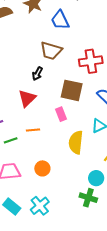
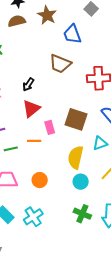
black arrow: (37, 74) -> (28, 85), moved
brown square: (72, 90) -> (76, 119), moved
pink rectangle: (61, 114) -> (50, 127), moved
cyan circle: (96, 178) -> (81, 182), moved

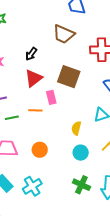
brown square: (76, 119) -> (69, 77), moved
yellow semicircle: (76, 157) -> (76, 128), size x0.6

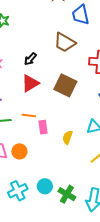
pink rectangle: (51, 97) -> (43, 127), moved
orange circle: (40, 150) -> (19, 151), moved
cyan circle: (81, 153) -> (45, 186), moved

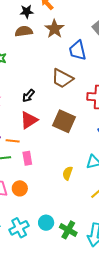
orange line: (29, 115) -> (13, 141), moved
pink rectangle: (43, 127) -> (27, 158), moved

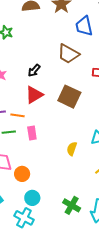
orange circle: (20, 188) -> (22, 174), moved
cyan circle: (46, 223) -> (32, 198), moved
cyan cross: (19, 228) -> (24, 218), moved, turned -36

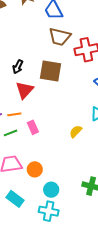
brown trapezoid: (68, 54) -> (60, 37), moved
brown square: (69, 97) -> (51, 71), moved
yellow semicircle: (72, 149) -> (76, 131), turned 40

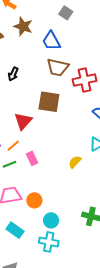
black arrow: (18, 67) -> (13, 74), moved
orange line: (14, 114) -> (13, 146), turned -32

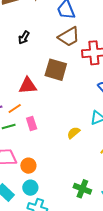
brown trapezoid: (58, 67) -> (69, 37), turned -50
red triangle: (23, 121) -> (28, 86), turned 36
cyan circle: (51, 220) -> (30, 188), moved

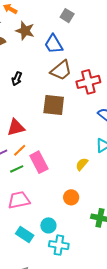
red triangle: (28, 86) -> (16, 128), moved
pink rectangle: (32, 124) -> (39, 162), size x1.5
orange circle: (28, 166) -> (71, 197), moved

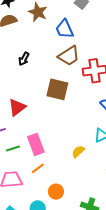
red triangle: (16, 128) -> (17, 107), turned -30
orange line: (20, 150) -> (38, 168), moved
orange circle: (71, 197) -> (56, 192), moved

